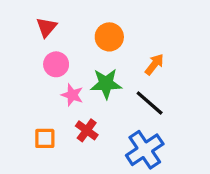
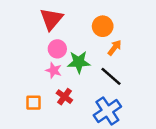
red triangle: (46, 27) -> (51, 19), moved, size x1.5
orange circle: (109, 37) -> (103, 26), moved
pink circle: (56, 64) -> (57, 49), moved

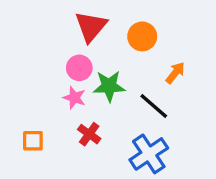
red triangle: (51, 19) -> (91, 26), moved
orange arrow: (115, 48) -> (175, 73), moved
orange square: (33, 103) -> (33, 141), moved

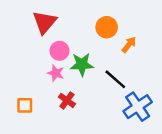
red triangle: (91, 26) -> (45, 22), moved
orange arrow: (175, 73) -> (129, 45), moved
blue cross: (149, 154) -> (138, 107), moved

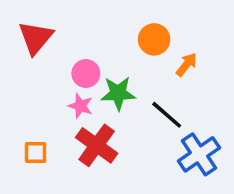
red triangle: (45, 22) -> (36, 38), moved
red cross: (67, 100) -> (97, 145), size x1.6

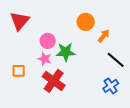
black line: (167, 115) -> (116, 60), moved
orange square: (36, 153) -> (19, 71), moved
blue cross: (199, 154) -> (111, 86), size x0.7

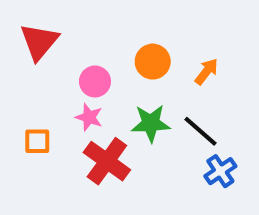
orange circle: (86, 22) -> (153, 62), moved
green star: (66, 52) -> (151, 123), moved
black line: (116, 60) -> (200, 131), moved

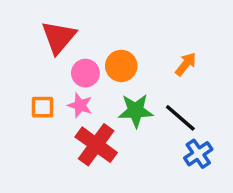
red triangle: (39, 42) -> (59, 37), moved
orange circle: (153, 62) -> (121, 66), moved
orange square: (37, 141) -> (42, 107), moved

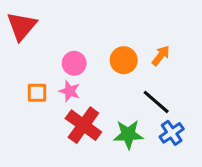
red triangle: (59, 37) -> (22, 26), moved
orange circle: (121, 66) -> (124, 60), moved
green star: (136, 111) -> (128, 134), moved

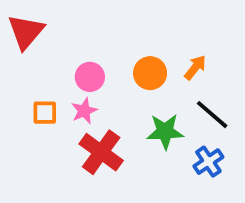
pink star: (70, 91) -> (84, 111), turned 30
black line: (156, 102) -> (212, 115), moved
green star: (128, 134) -> (165, 131), moved

